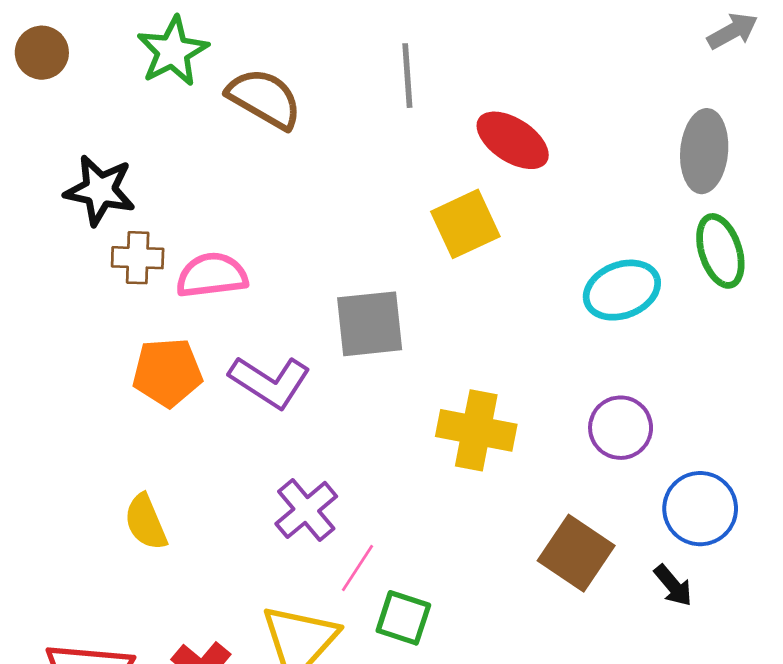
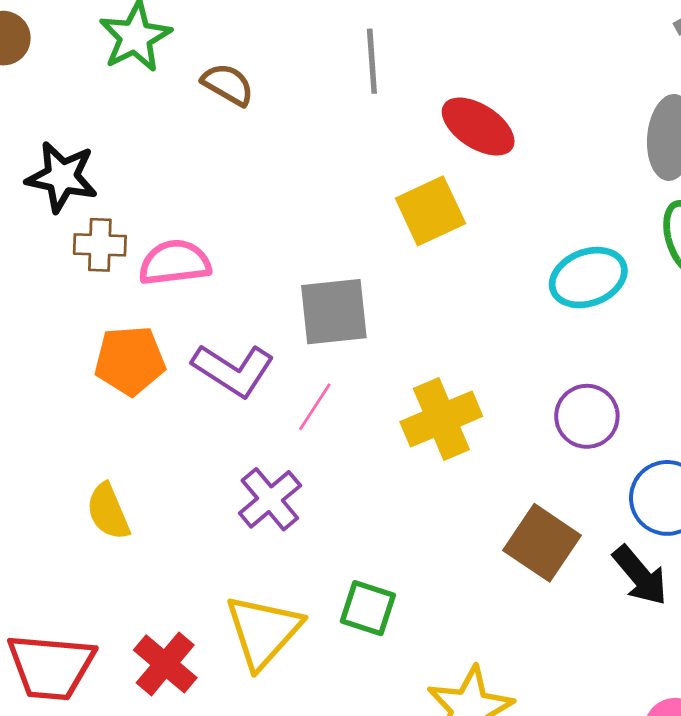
brown semicircle: (264, 99) -> (228, 84), size x0.7
yellow cross: (476, 430) -> (441, 419), turned -34
pink line: (357, 568) -> (315, 407), moved
black arrow: (673, 585) -> (640, 575), size x1.4

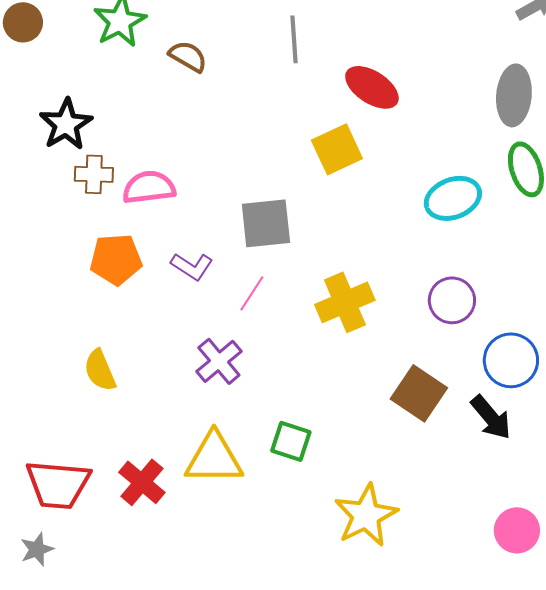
black star: (62, 177) -> (66, 124), turned 30
purple L-shape: (233, 370) -> (192, 266), size x0.7
yellow triangle: (263, 631) -> (214, 458), turned 48

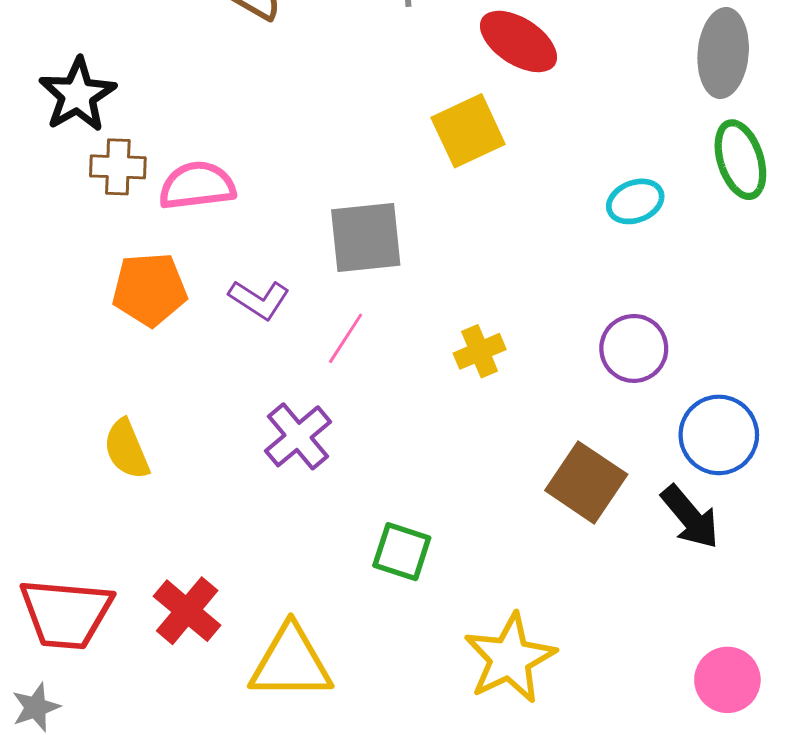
cyan ellipse: (453, 198) -> (635, 201), size x0.7
yellow cross: (345, 302) -> (480, 351), size x0.6
yellow triangle: (214, 458) -> (291, 663), moved

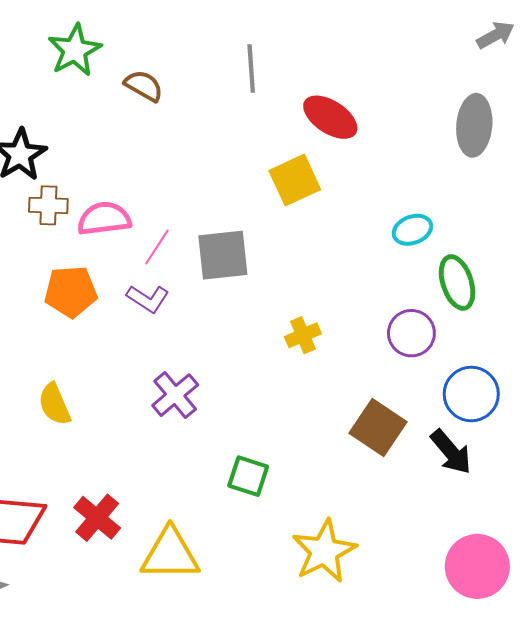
green ellipse: (740, 160) -> (457, 282), moved
pink line: (346, 338) -> (157, 247), moved
pink circle: (727, 680) -> (477, 566), size x1.4

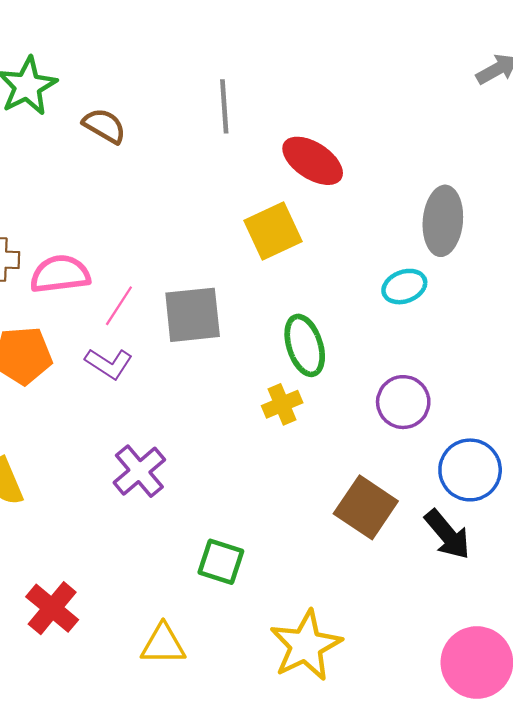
gray ellipse: (474, 125) -> (443, 221), moved
green ellipse: (457, 282) -> (305, 345), moved
yellow triangle: (170, 554) -> (163, 644), moved, size x0.7

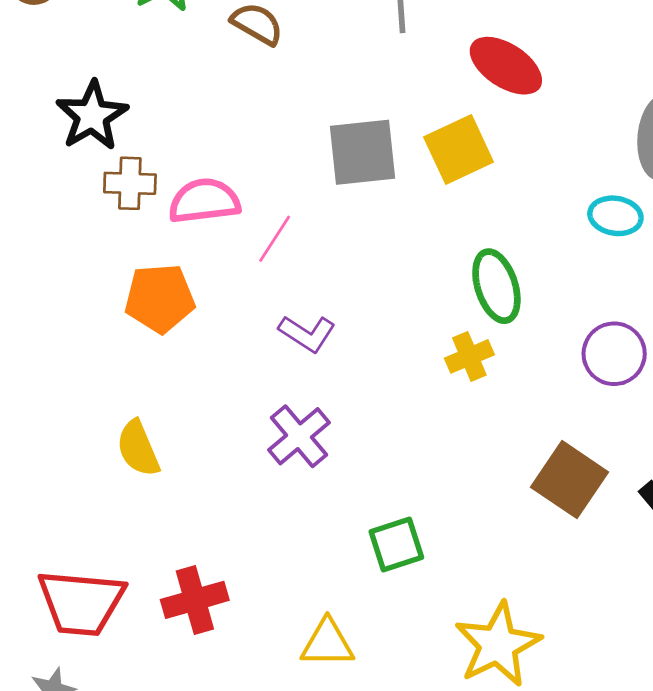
cyan ellipse: (404, 287) -> (615, 216), turned 30
gray square: (193, 315) -> (363, 152), moved
purple L-shape: (109, 364) -> (307, 333), moved
green square: (221, 562) -> (396, 544), turned -36
red cross: (52, 608) -> (195, 600), turned 34

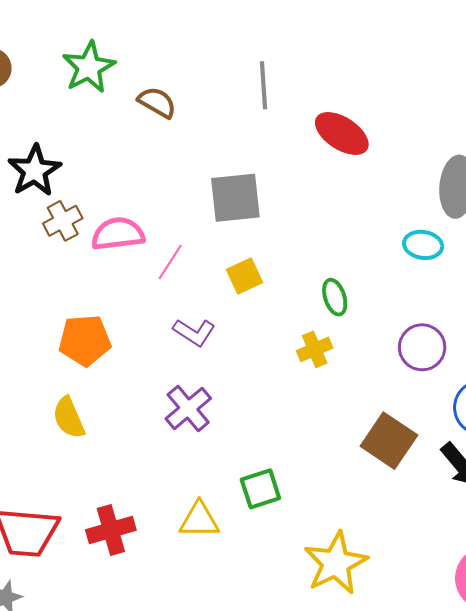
yellow square: (459, 150) -> (244, 276), moved, size x0.7
brown cross: (130, 183) -> (63, 221), turned -30
green ellipse: (496, 286) -> (335, 297), size x0.7
orange pentagon: (160, 298) -> (85, 340), moved
yellow triangle: (327, 643) -> (199, 520), moved

